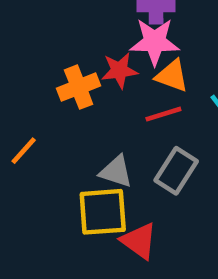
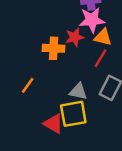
orange cross: (79, 87) -> (54, 48), turned 30
red line: (163, 114) -> (100, 58), turned -36
red triangle: (139, 241) -> (54, 124), moved

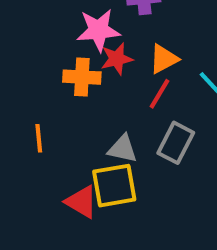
pink star: (92, 20) -> (98, 30), moved
orange triangle: (103, 37) -> (164, 59), turned -42
orange line: (28, 85) -> (39, 138), turned -42

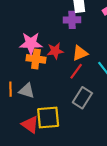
pink star: (98, 30) -> (31, 43), moved
gray triangle: (123, 149) -> (27, 91), moved

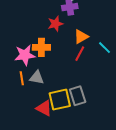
pink star: (31, 43) -> (25, 55), moved
red star: (55, 51) -> (55, 24), moved
gray rectangle: (82, 98) -> (78, 96), moved, turned -42

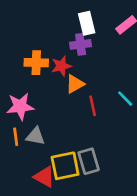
orange triangle: (81, 37) -> (75, 84), moved
orange cross: (41, 47) -> (36, 63), moved
red line: (80, 54) -> (93, 106), turned -42

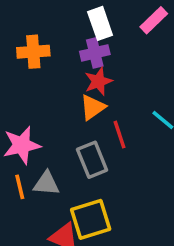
orange cross: (36, 63) -> (33, 52), moved
red star: (61, 66) -> (98, 81), moved
gray rectangle: (89, 161) -> (92, 160), moved

